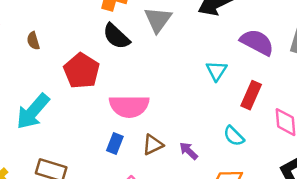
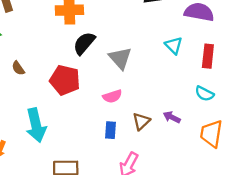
gray triangle: (158, 20) -> (120, 58), moved
black semicircle: (116, 36) -> (84, 43), turned 105
pink semicircle: (129, 106) -> (112, 96), size x0.6
cyan arrow: (33, 111) -> (36, 125), turned -36

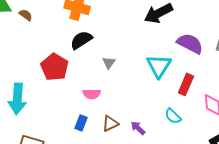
cyan triangle: (174, 45) -> (159, 66), size x1.5
gray triangle: (120, 58) -> (109, 63), size x0.6
brown semicircle: (18, 68) -> (26, 15), moved, turned 144

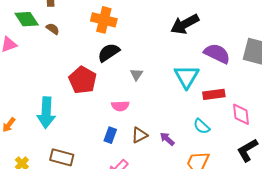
red rectangle: (186, 84) -> (214, 94), turned 60

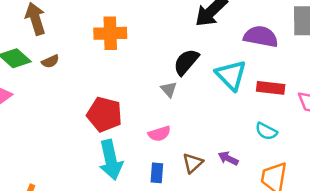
brown semicircle: (53, 29) -> (50, 61), turned 136
black semicircle: (109, 53) -> (186, 62), moved
red rectangle: (214, 94) -> (271, 88), turned 30
cyan arrow: (46, 113) -> (111, 160), moved

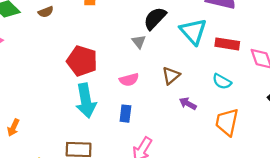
brown semicircle: (50, 61) -> (46, 12), moved
brown triangle: (193, 163) -> (171, 76), moved

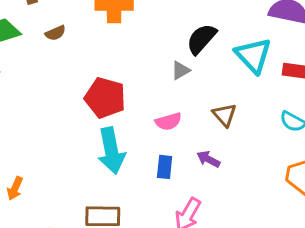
gray triangle: (139, 42) -> (181, 70), turned 40
brown triangle: (171, 76) -> (224, 115), turned -30
purple arrow: (188, 104) -> (208, 159), moved

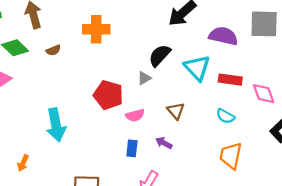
red pentagon: (105, 98) -> (108, 95), moved
cyan arrow: (111, 151) -> (56, 125), moved

